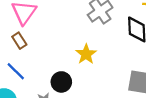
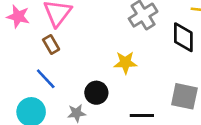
yellow star: (86, 54) -> (125, 63), turned 30

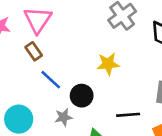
blue line: (46, 79) -> (51, 80), moved

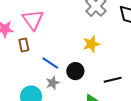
brown rectangle: (34, 51) -> (24, 45), moved, turned 32
gray star: (64, 117) -> (53, 83), moved

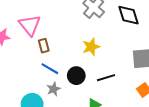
brown rectangle: (24, 45) -> (44, 46), moved
black line: (113, 80) -> (106, 78), moved

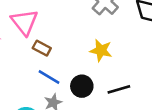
brown rectangle: (44, 46) -> (42, 48), turned -48
yellow star: (91, 47) -> (101, 50), turned 30

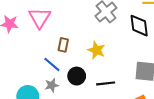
brown rectangle: (42, 48) -> (63, 45), moved, turned 64

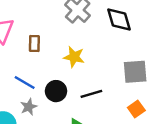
brown rectangle: (63, 45) -> (34, 43), moved

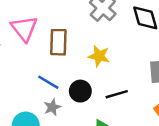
brown rectangle: (34, 43) -> (58, 42), size x1.5

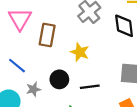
blue line: (48, 82) -> (17, 66), moved

